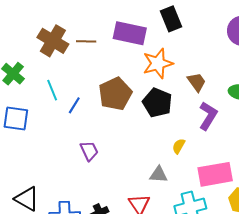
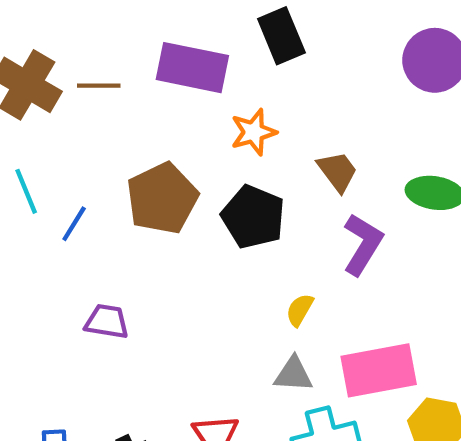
orange star: (158, 63) -> (254, 132), size x0.7
purple trapezoid: (89, 151) -> (107, 322), turned -55
gray triangle: (159, 175) -> (293, 374), moved

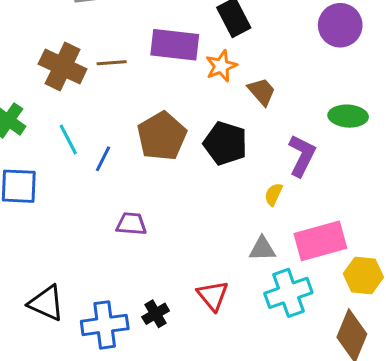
orange star: (254, 132) -> (221, 66), moved
brown trapezoid: (337, 171) -> (262, 92), moved
yellow semicircle: (300, 310) -> (273, 194), moved

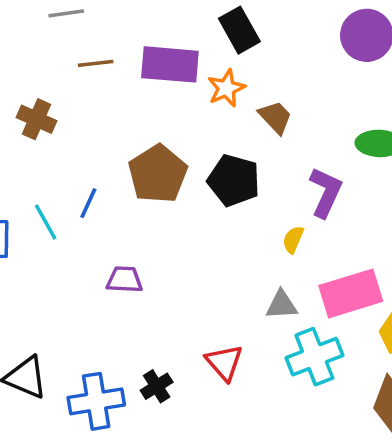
brown line: (112, 63) -> (96, 63), moved
brown cross: (63, 67) -> (36, 119), moved, size x0.7
cyan line: (68, 139) -> (46, 222), moved

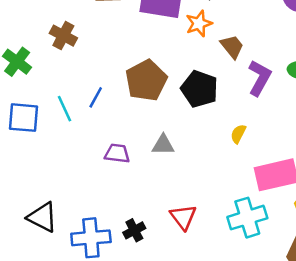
purple L-shape: (326, 192) -> (260, 78), moved
gray triangle: (282, 305) -> (163, 145), moved

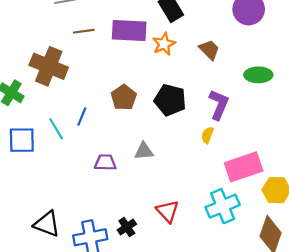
brown cross: (63, 36) -> (49, 66), size x1.6
brown trapezoid: (232, 47) -> (209, 50), moved
purple L-shape: (260, 78) -> (219, 105), moved
brown pentagon: (146, 81) -> (124, 97), size x0.7

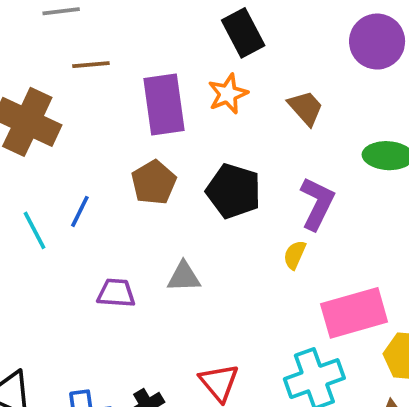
purple rectangle: (129, 30) -> (164, 105), moved, turned 76

